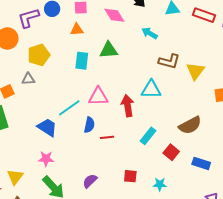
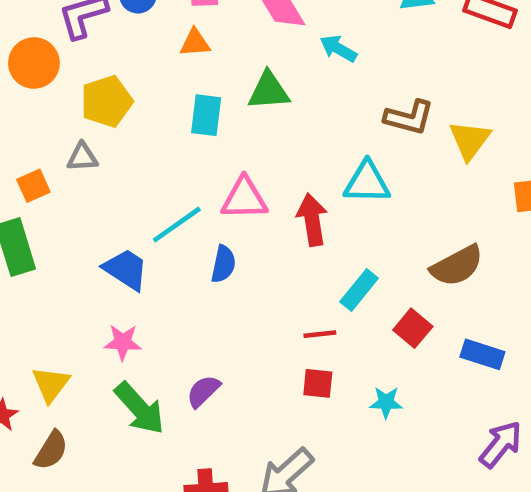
cyan arrow: (150, 33) -> (338, 49), moved
red line: (107, 137) -> (320, 334), moved
purple semicircle: (90, 181) -> (203, 391), moved

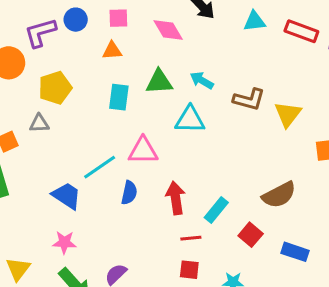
cyan arrow: (338, 49) -> (202, 80), moved
cyan triangle: (367, 182) -> (190, 120), moved
red arrow: (312, 220) -> (176, 198), moved

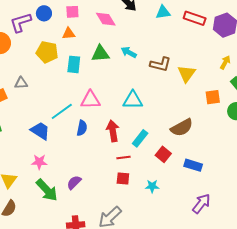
yellow pentagon: (55, 88) -> (47, 52), moved, turned 30
cyan triangle: (190, 120) -> (133, 100), moved

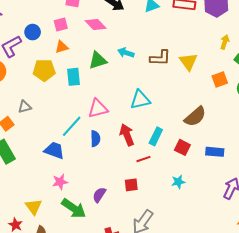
red square: (123, 179) -> (131, 185), moved

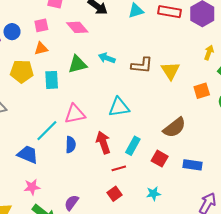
red square: (131, 185) -> (114, 194), moved, turned -32

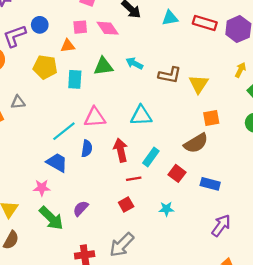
pink square: (41, 25) -> (80, 27), moved
orange square: (202, 91) -> (211, 118), moved
blue trapezoid: (28, 155) -> (57, 163), moved

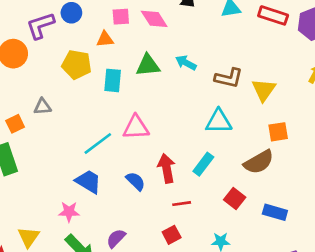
cyan triangle: (141, 116) -> (219, 121), moved
blue semicircle: (87, 148) -> (136, 181), moved, turned -56
cyan rectangle: (151, 157) -> (203, 164), moved

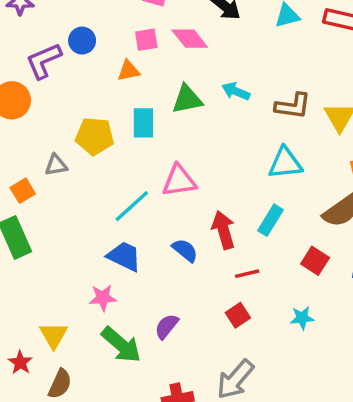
yellow pentagon: (77, 64) -> (95, 136), moved

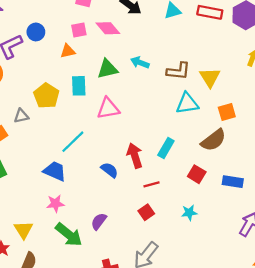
yellow pentagon: (95, 136) -> (46, 96), turned 30
cyan triangle: (285, 163) -> (187, 103), moved
pink triangle: (179, 181) -> (108, 108), moved
blue trapezoid: (124, 256) -> (55, 171), moved

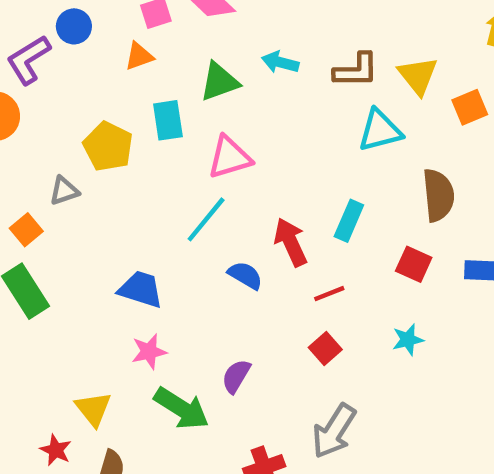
orange square: (227, 112) -> (470, 107), moved
brown semicircle: (213, 140) -> (438, 195), turned -52
cyan line: (73, 142) -> (206, 219), moved

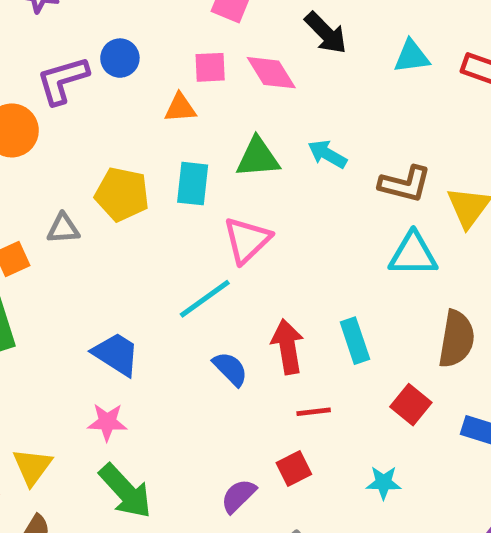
yellow pentagon: (108, 146) -> (122, 194), turned -30
pink triangle: (230, 157) -> (247, 240), turned -42
cyan rectangle: (349, 221) -> (355, 341), turned -57
purple semicircle: (236, 376) -> (238, 496), moved

